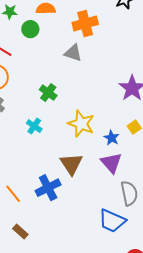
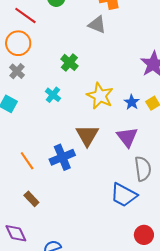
blue star: (112, 138) -> (132, 102), moved

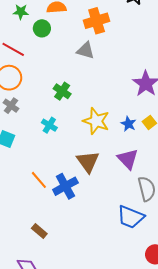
orange line: (27, 161) -> (39, 180), moved

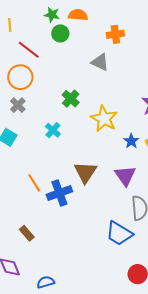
green star: (21, 12) -> (52, 15), moved
orange cross: (97, 21) -> (115, 34), size x0.7
yellow star: (96, 121) -> (104, 119), moved

